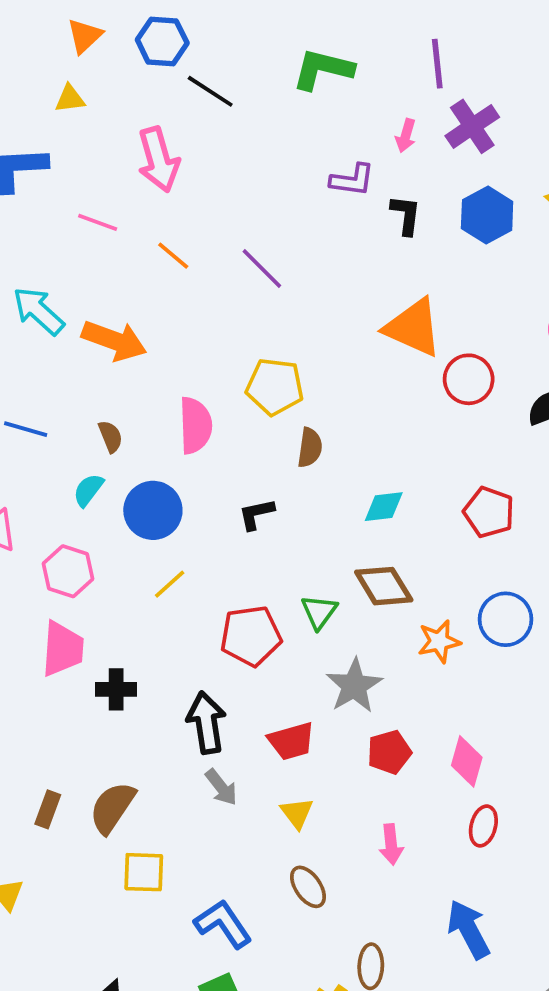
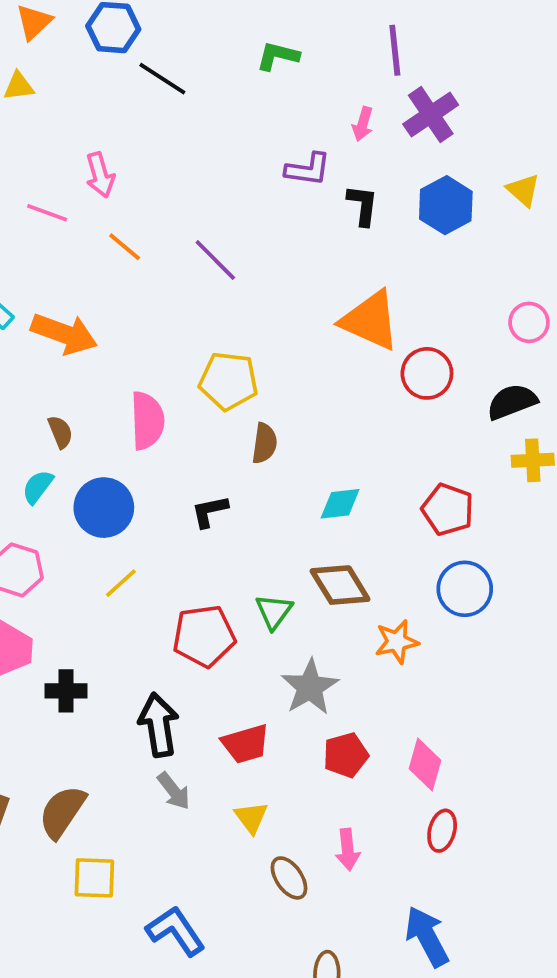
green L-shape: (323, 69) -> (278, 56), size x0.7
pink arrow: (158, 160) -> (100, 175), moved, size x0.7
blue circle: (506, 619) -> (465, 589), moved
brown ellipse: (308, 887) -> (289, 878), moved

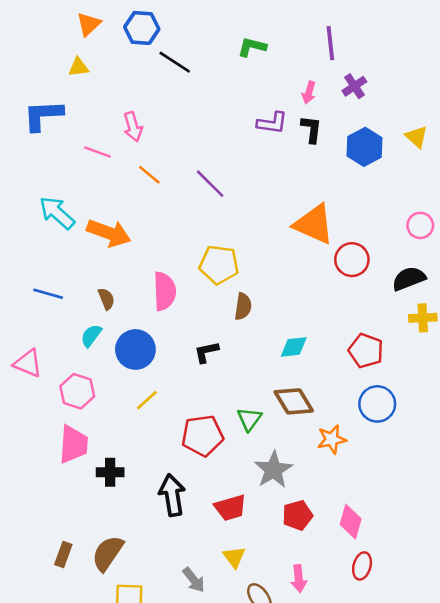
purple cross: (431, 114) -> (354, 86), size x0.7
black L-shape: (363, 205) -> (311, 129), moved
gray arrow: (174, 791) -> (194, 580), moved

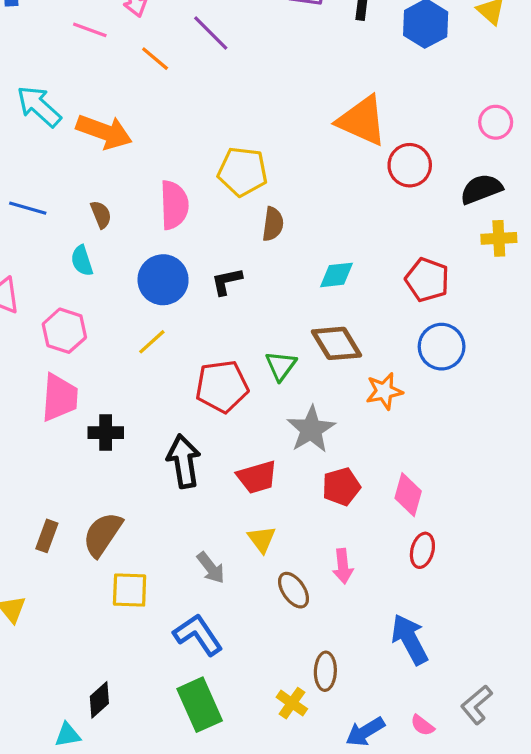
purple line: (210, 184) -> (211, 33), moved
cyan semicircle: (91, 336) -> (82, 261), turned -55
blue circle: (135, 349) -> (163, 280), moved

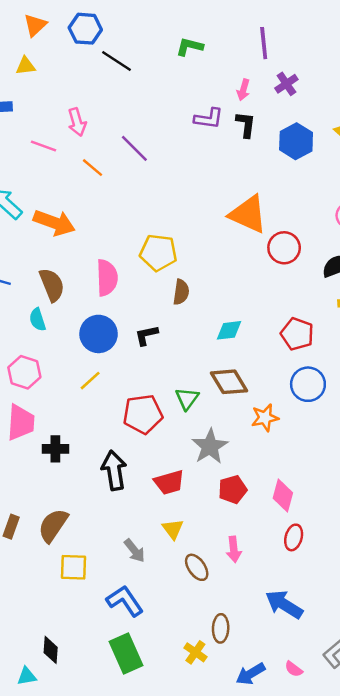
brown semicircle: (101, 215) -> (52, 285), size x1.6
blue arrow: (410, 639) -> (284, 604), turned -30
black diamond: (99, 700) -> (51, 650), turned -44

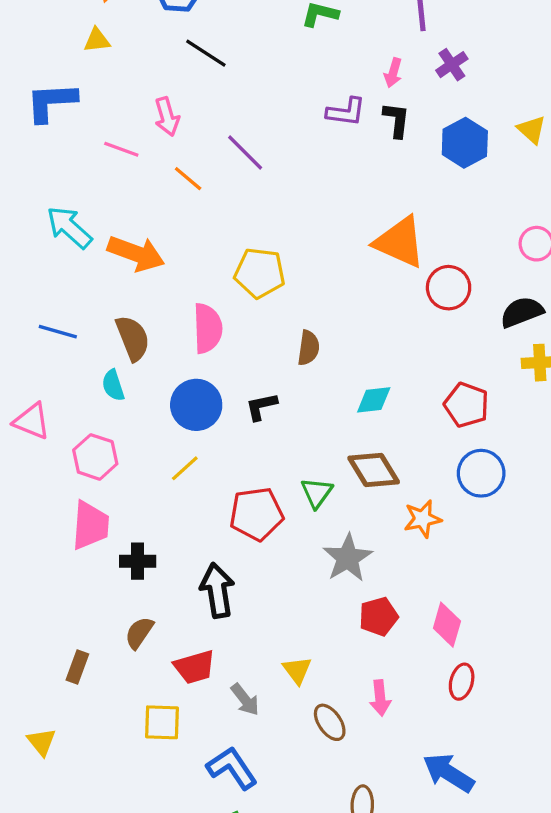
black line: (116, 61) -> (206, 53), moved
yellow pentagon: (158, 253) -> (260, 273), moved
red trapezoid: (169, 482) -> (195, 667), moved
brown semicircle: (53, 525) -> (139, 633), moved, size x0.7

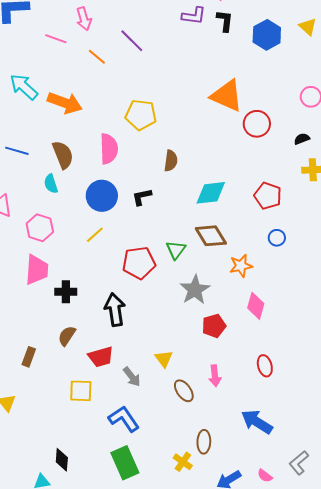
black semicircle: (522, 312) -> (302, 139), size x0.6
cyan diamond: (374, 400) -> (211, 193), size x1.4
blue circle: (481, 473) -> (277, 238), size x0.6
pink diamond: (447, 625) -> (256, 306), moved
red ellipse: (462, 682) -> (265, 366), turned -30

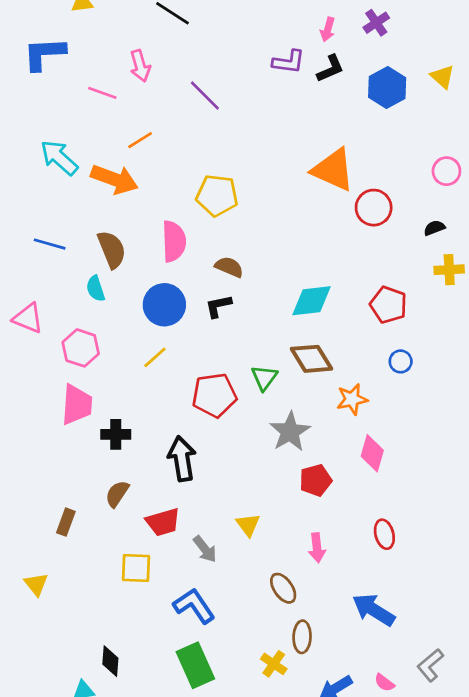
black L-shape: (225, 21) -> (330, 69), turned 60
orange line: (97, 57) -> (140, 140), moved, turned -72
brown semicircle: (171, 161) -> (229, 267), moved, turned -75
brown ellipse: (184, 391) -> (283, 588), moved

